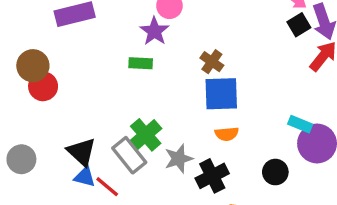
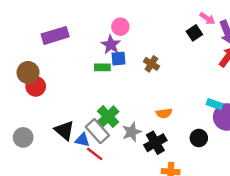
black square: (299, 25) -> (194, 33), moved
blue square: (221, 94) -> (118, 59), moved, size x0.6
blue triangle: (85, 177) -> (82, 140), moved
red line: (107, 187) -> (95, 154), moved

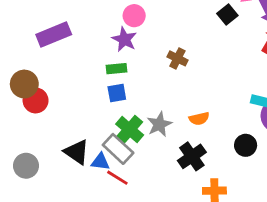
blue square: (118, 59) -> (117, 93), moved
gray star: (132, 132) -> (159, 124), moved

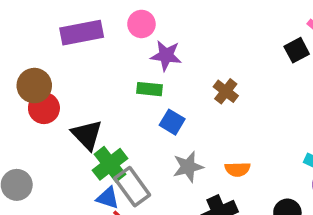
pink circle: (134, 16) -> (141, 24), moved
purple star: (124, 39) -> (166, 55), turned -30
blue square: (117, 93) -> (172, 122), moved, turned 30
green cross: (130, 129) -> (110, 164), moved
black triangle: (77, 152) -> (87, 135), moved

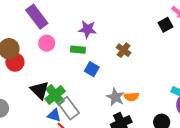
pink circle: (141, 24) -> (47, 43), moved
purple rectangle: (82, 33) -> (37, 17), turned 65
black triangle: (87, 135) -> (40, 90), moved
gray star: (188, 167) -> (115, 97), moved, turned -30

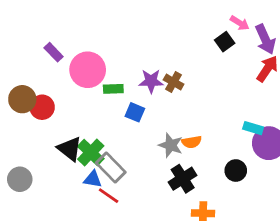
purple rectangle: (37, 17) -> (54, 52), size x0.6
purple star: (87, 29) -> (151, 81), moved
pink circle: (47, 43) -> (88, 70), moved, size x1.6
red circle: (15, 62) -> (42, 107), moved

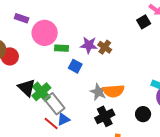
purple rectangle: (54, 52) -> (22, 18), turned -32
orange semicircle: (192, 142) -> (114, 91), size x1.5
blue triangle: (93, 179) -> (63, 119), moved, turned -40

